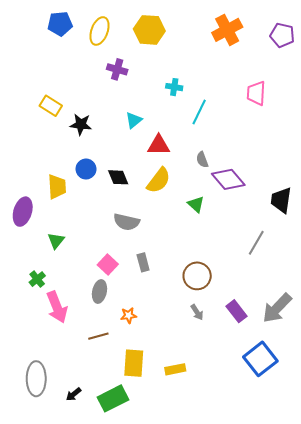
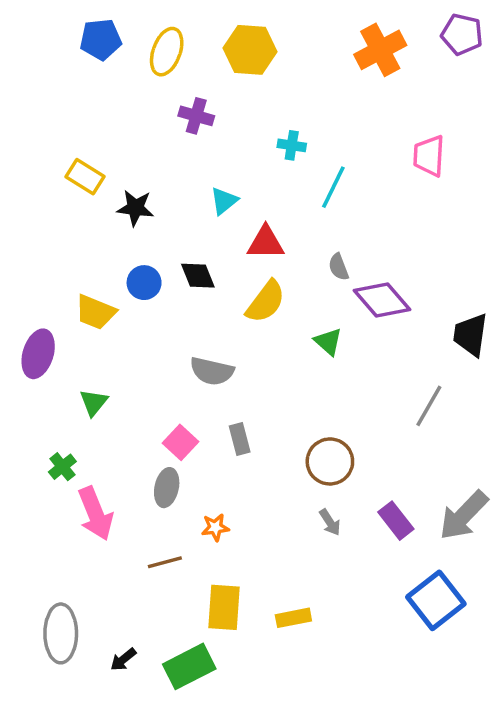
purple pentagon: (282, 35) -> (462, 34), moved
black diamond: (118, 177) -> (198, 276), moved
yellow trapezoid: (57, 187) -> (95, 312), turned 115

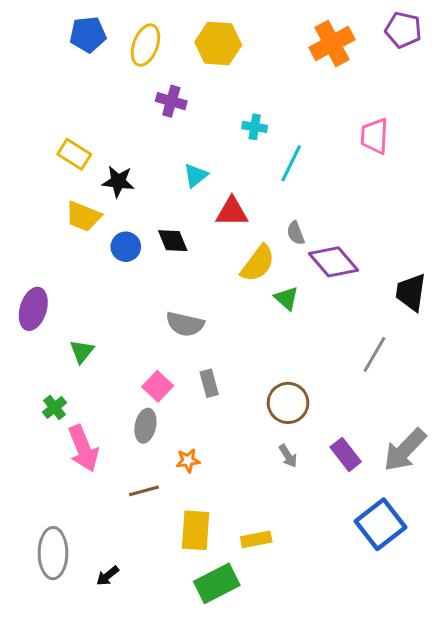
yellow semicircle: (266, 302) -> (258, 263), moved
yellow trapezoid: (95, 312) -> (83, 216), moved
green rectangle: (189, 666) -> (217, 583), moved

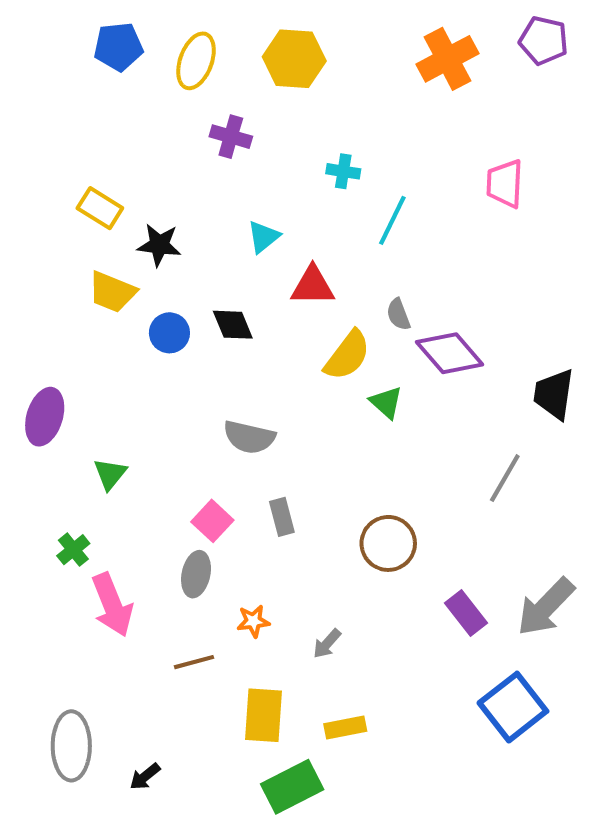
gray arrow: (288, 456) -> (327, 644), moved, turned 75

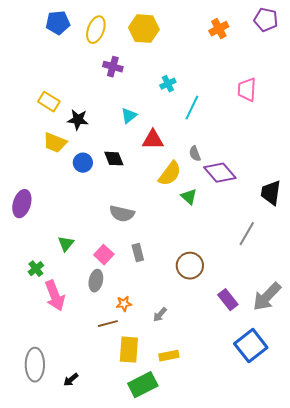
orange cross: (448, 59) -> (219, 29), size x0.7
cyan cross: (343, 171) -> (168, 84), turned -35
green triangle: (110, 474) -> (66, 244), moved
brown line: (194, 662) -> (108, 324), moved

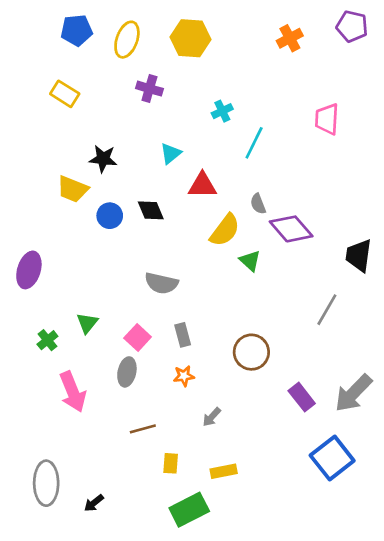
yellow rectangle: (49, 102) -> (65, 94), moved
green cross: (36, 269) -> (47, 340), moved
orange star: (124, 304) -> (184, 376), moved
yellow rectangle: (129, 350) -> (171, 463), size x0.6

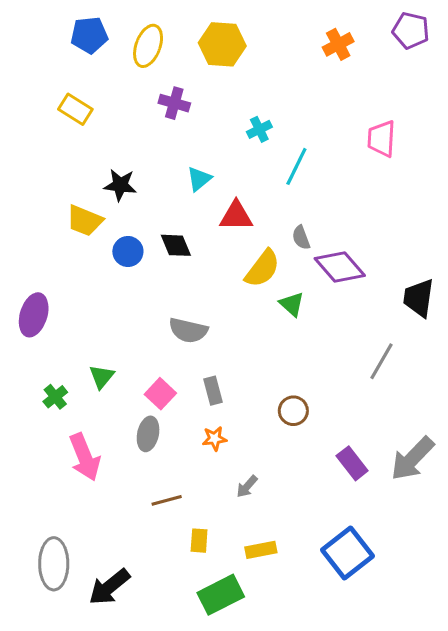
brown circle: (251, 352) -> (293, 411), size x0.7
blue square: (332, 458) -> (347, 553), moved
black arrow: (94, 503) -> (109, 587), size x1.8

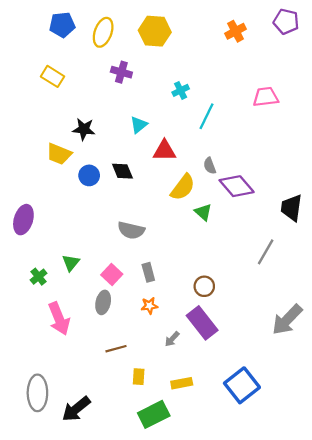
pink trapezoid: (381, 139) -> (266, 97), turned 80
purple rectangle: (352, 463) -> (202, 323), moved, size x1.4

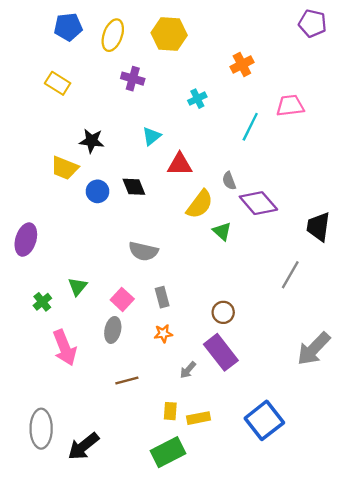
orange cross: (235, 31) -> (242, 64), moved
cyan line: (206, 116) -> (250, 127), moved
yellow rectangle: (139, 377) -> (170, 411), moved

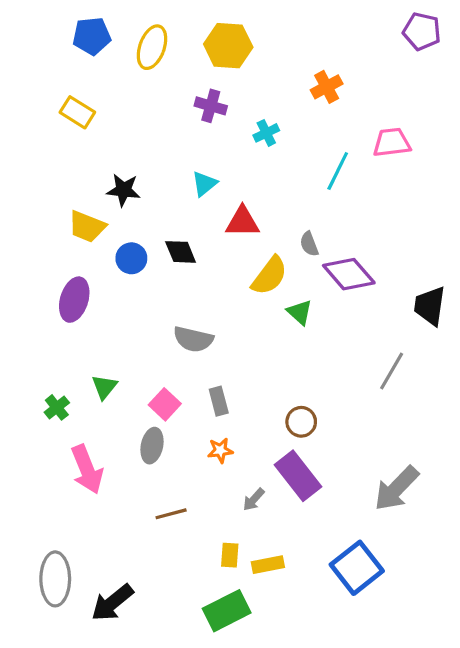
purple cross: (133, 79) -> (211, 106), moved
purple ellipse: (26, 240) -> (74, 300), moved
gray arrow: (314, 349) -> (396, 488), moved

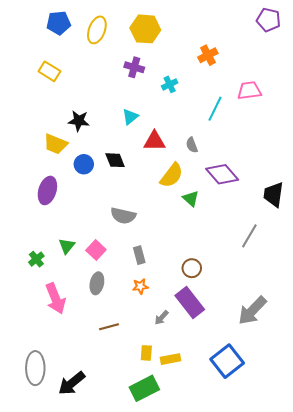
gray semicircle: (309, 244) -> (192, 145), moved
pink square: (165, 404) -> (96, 250), moved

